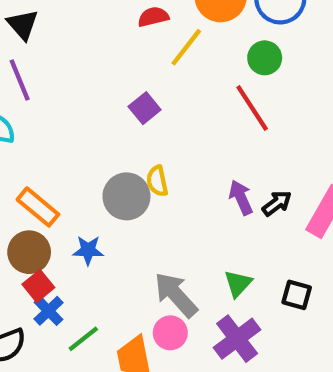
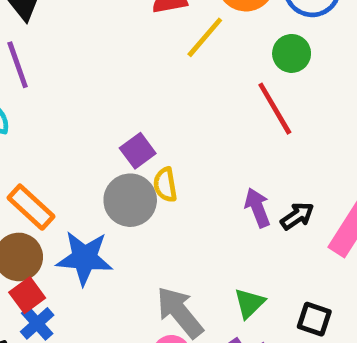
purple square: (145, 108) -> (138, 151), moved
blue star: (88, 250) -> (85, 258), size x1.6

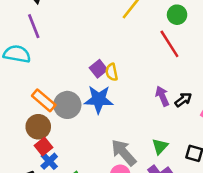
yellow semicircle: (165, 185) -> (112, 72), moved
gray circle: (130, 200) -> (67, 105), moved
blue star: (85, 258) -> (99, 99), moved

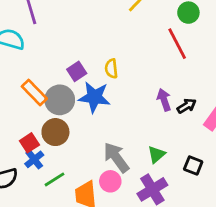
purple square: (98, 69) -> (77, 71), moved
brown circle: (38, 127) -> (55, 132), moved

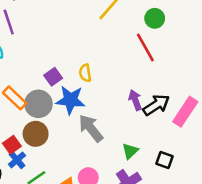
black arrow: (187, 106) -> (156, 105), size x1.5
gray arrow: (116, 157) -> (91, 128), moved

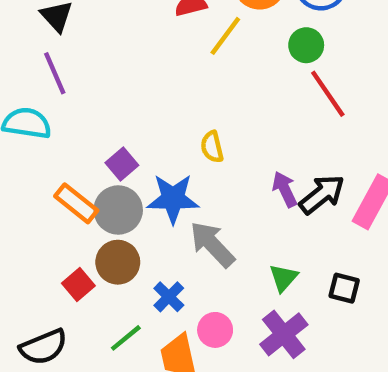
red line: (145, 48) -> (328, 94), moved
yellow semicircle: (85, 73) -> (212, 147), moved
purple square: (53, 77) -> (122, 164), moved
blue cross: (17, 160) -> (169, 297), moved

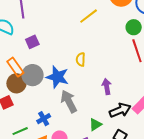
yellow line: (225, 36) -> (89, 16), moved
purple square: (122, 164) -> (32, 42), moved
black arrow: (322, 194) -> (120, 110), moved
brown circle: (118, 262) -> (16, 83), moved

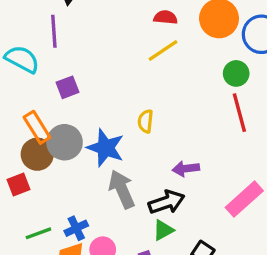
purple arrow: (107, 87) -> (186, 169), turned -91
black arrow: (120, 110) -> (166, 202), moved
blue cross: (44, 119) -> (76, 228), moved

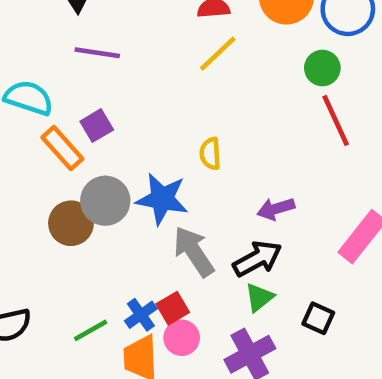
purple line: (54, 31) -> (97, 53), moved, turned -68
orange rectangle: (37, 127) -> (62, 148), moved
red square: (19, 184) -> (173, 308), moved

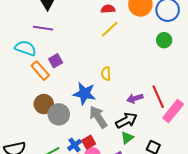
purple line: (97, 53) -> (43, 28), moved
green circle: (322, 68) -> (164, 40), moved
red line: (336, 120) -> (158, 97), moved
gray circle: (105, 201) -> (59, 114), moved

